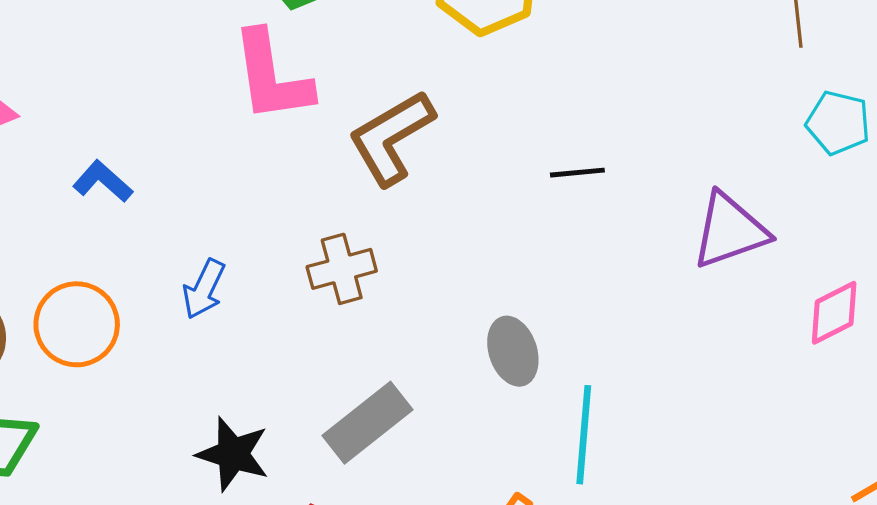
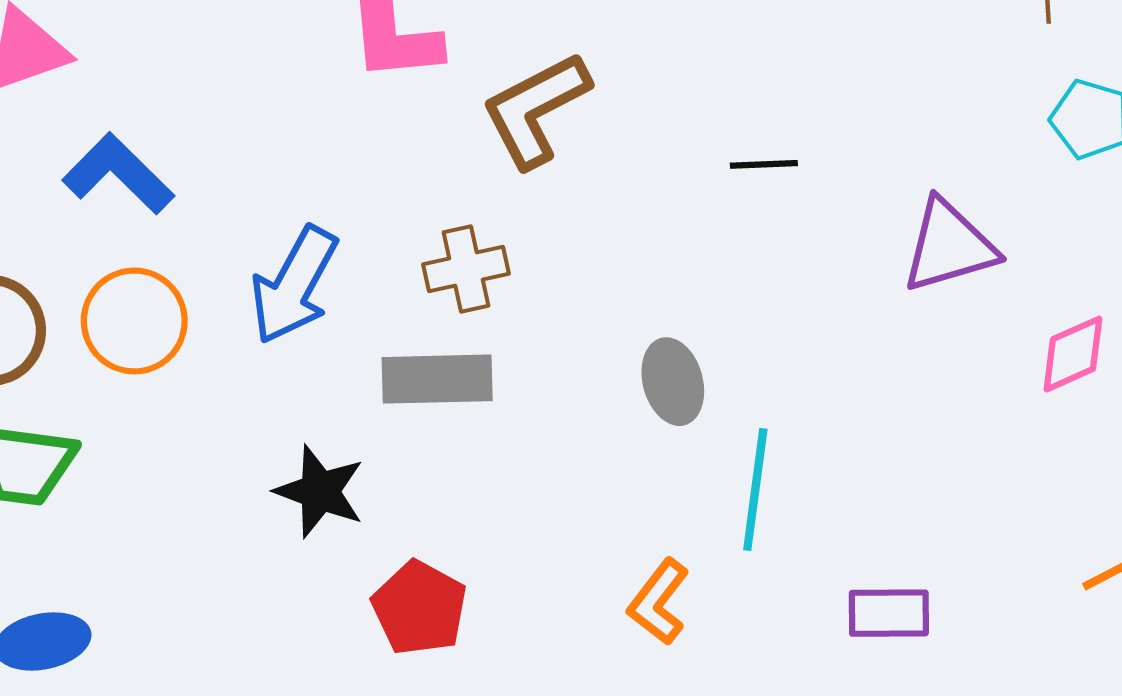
blue L-shape: (103, 181) -> (118, 174), moved, size x1.5
blue arrow: (204, 289) -> (294, 285), size x1.6
gray rectangle: (367, 423) -> (437, 379), moved, turned 34

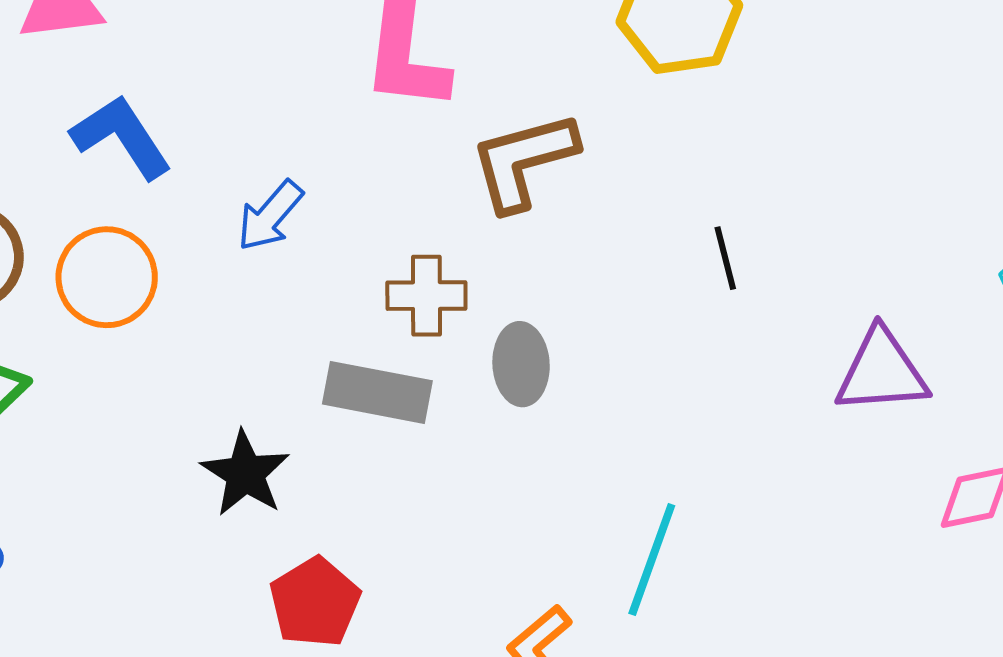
black line: (764, 164) -> (725, 258), turned 66
blue arrow: (294, 285) -> (270, 216), moved, size x0.7
gray ellipse: (673, 382) -> (521, 364), moved

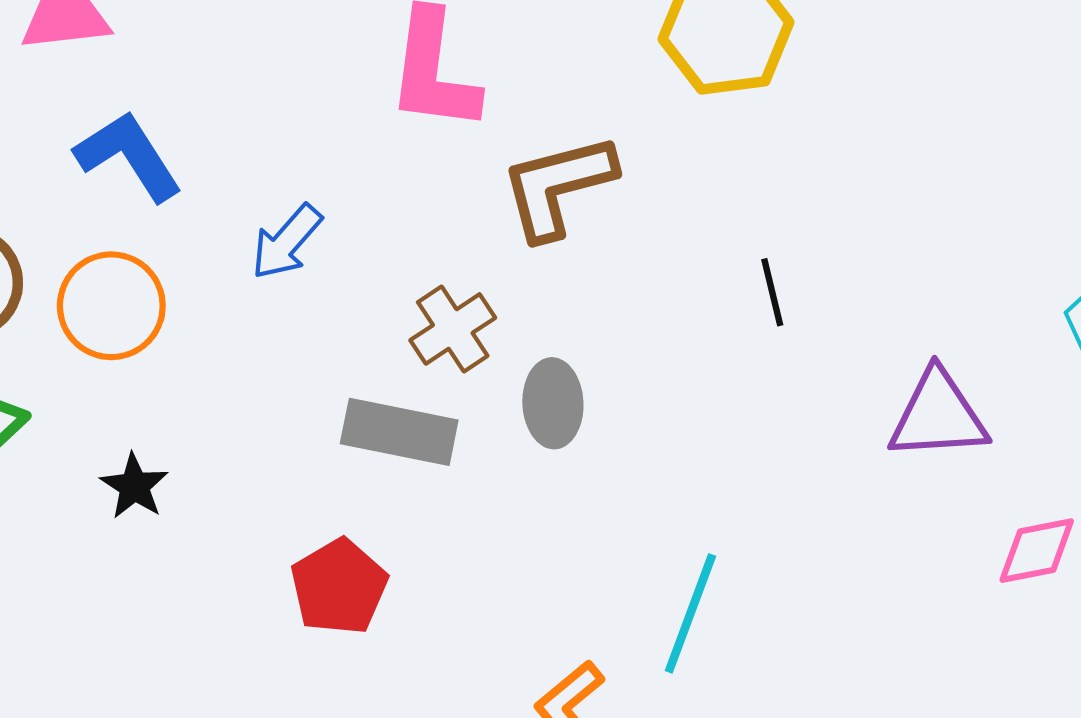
brown cross: (426, 296) -> (453, 329), turned -34
black star: (245, 474) -> (134, 486), moved, size x0.7
red pentagon: (315, 602) -> (339, 587), moved

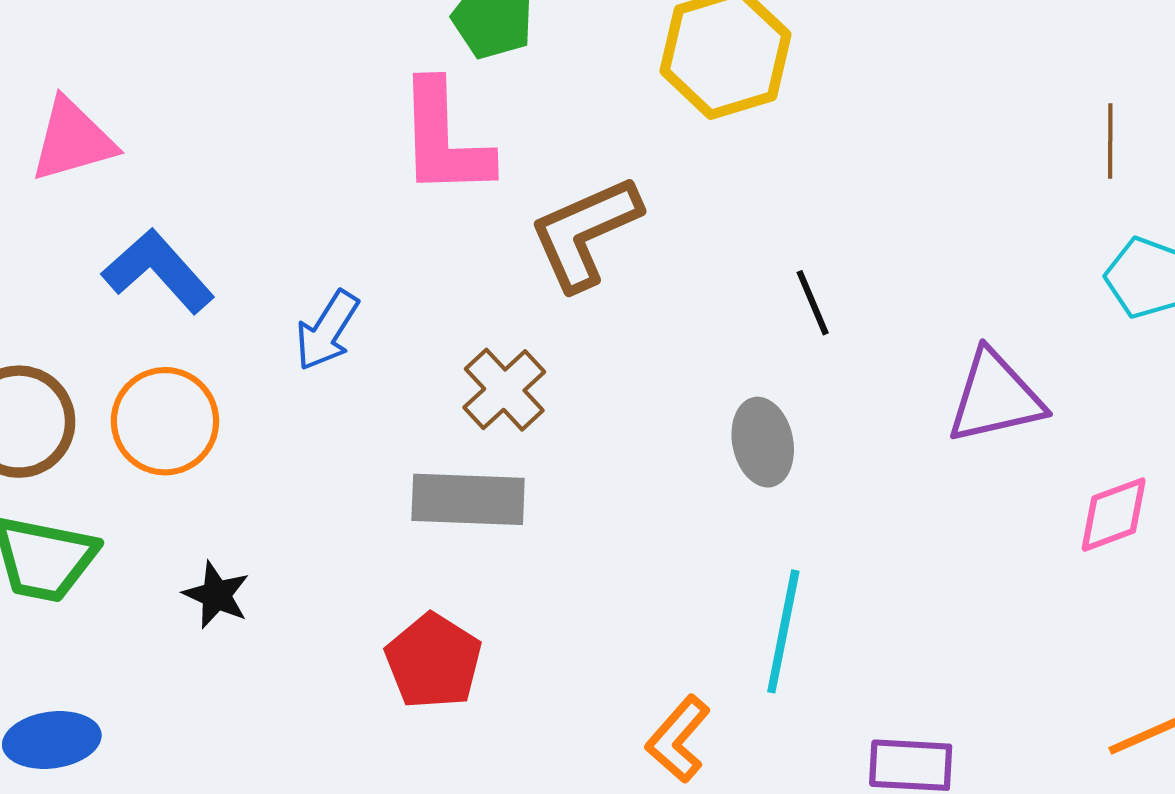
gray ellipse: (553, 403) -> (763, 442), moved

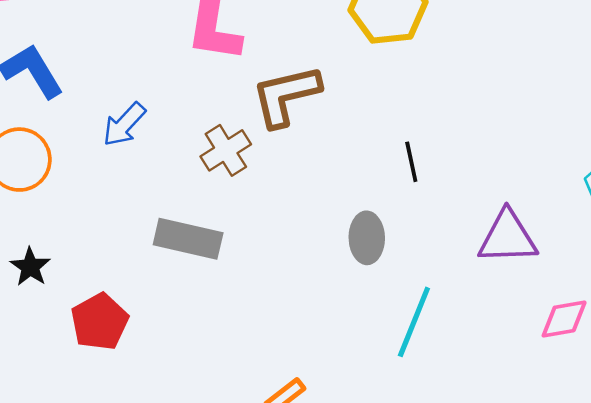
brown cross: (504, 390) -> (226, 150), moved
cyan line: (783, 631) -> (414, 322), moved
red pentagon: (433, 661) -> (100, 322), moved

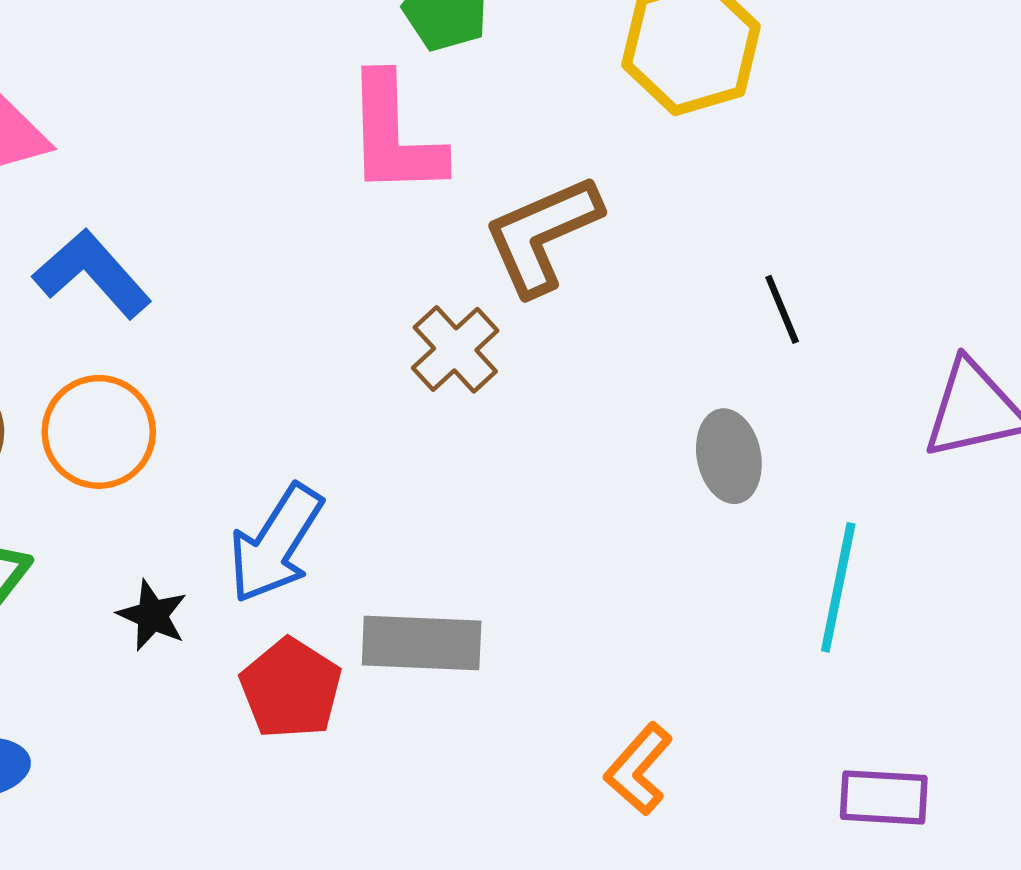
blue arrow: (124, 124) -> (276, 544), moved, size x1.4
gray rectangle: (188, 239) -> (422, 643), moved

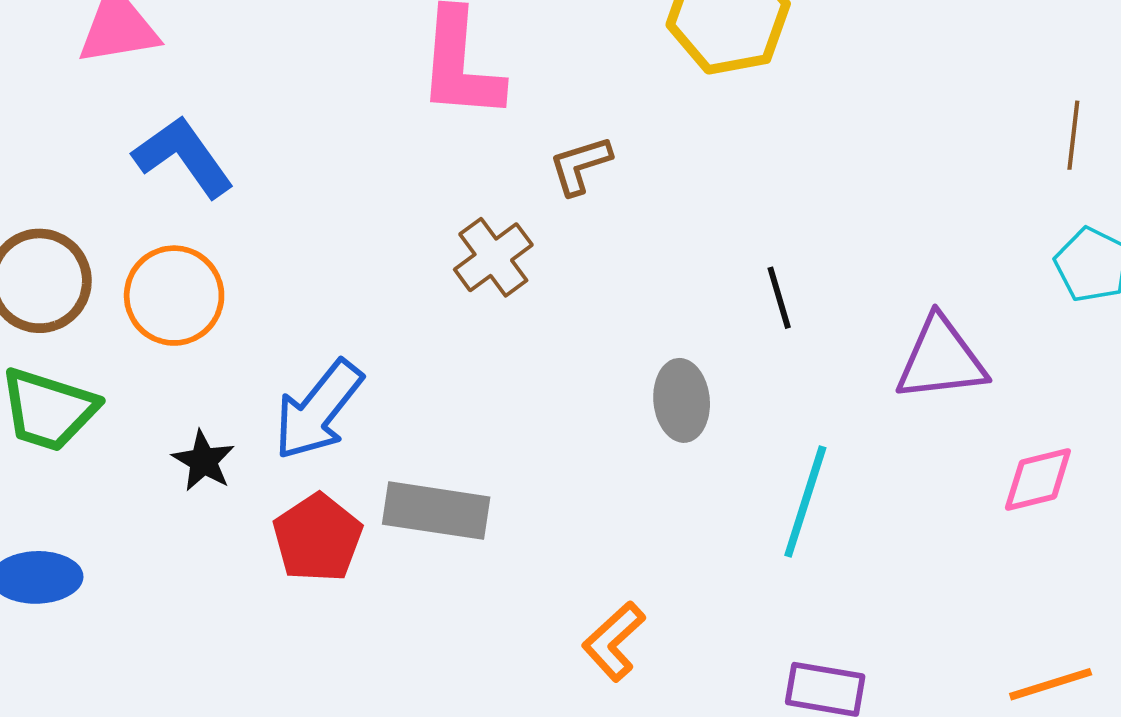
brown L-shape: (542, 235) -> (580, 165), size x0.6
black line: (782, 309) -> (779, 298), moved
gray ellipse: (729, 456) -> (682, 400), moved

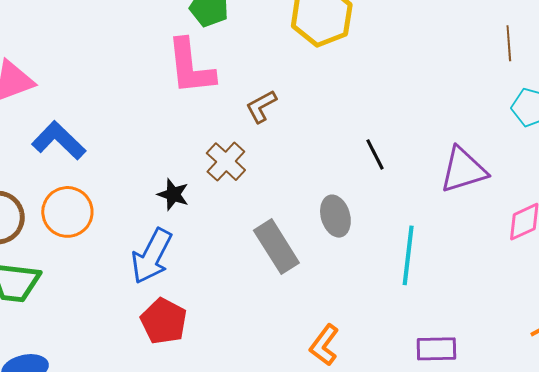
black star: (203, 461) -> (173, 194), moved
gray rectangle: (436, 511) -> (276, 247), moved, turned 60

